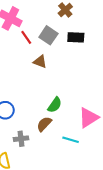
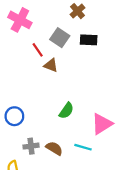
red line: (26, 37) -> (38, 50), moved
brown semicircle: (44, 124) -> (54, 148), moved, turned 77

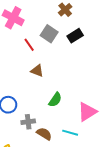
black rectangle: (89, 40) -> (75, 36), turned -35
brown triangle: (51, 65) -> (37, 71), moved
gray cross: (31, 146) -> (28, 122), moved

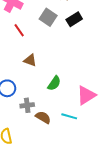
red line: (29, 45) -> (19, 30), moved
brown triangle: (37, 71) -> (30, 60), moved

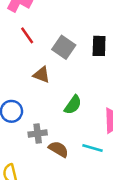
gray square: (48, 17) -> (64, 47), moved
black rectangle: (74, 19) -> (99, 46), moved, turned -56

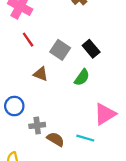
black rectangle: (99, 46) -> (91, 49), turned -42
green semicircle: (73, 105) -> (82, 77), moved

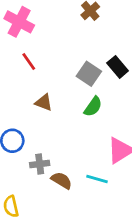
black rectangle: (91, 49) -> (118, 67), moved
gray square: (60, 50) -> (89, 74), moved

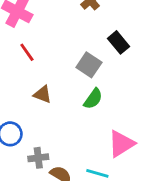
black rectangle: (118, 67) -> (118, 42), moved

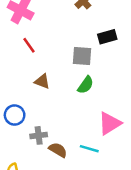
black rectangle: (118, 42) -> (107, 37), turned -66
gray square: (89, 65) -> (82, 56), turned -30

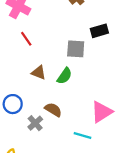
green semicircle: (86, 85) -> (64, 76), moved
gray cross: (39, 135) -> (35, 123), turned -35
brown semicircle: (58, 150) -> (53, 110), moved

